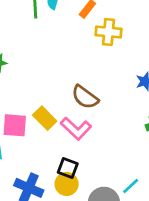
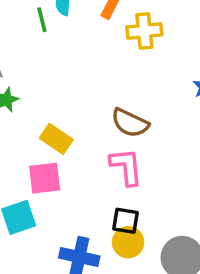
yellow rectangle: (45, 118) -> (56, 139), moved
pink L-shape: (76, 129) -> (126, 167), turned -128

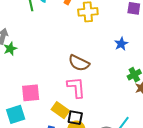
yellow rectangle: (56, 139) -> (60, 110), moved

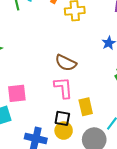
yellow rectangle: (60, 110) -> (86, 107), moved, turned 42

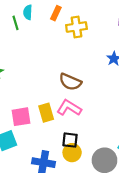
pink L-shape: (63, 88) -> (69, 108), turned -50
yellow rectangle: (86, 107) -> (46, 113), moved

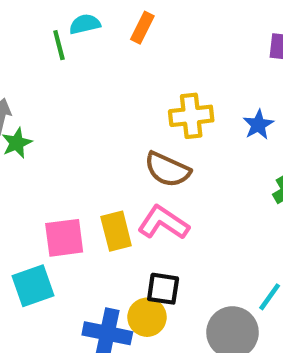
cyan semicircle: (28, 12) -> (85, 24), turned 72
yellow cross: (76, 27) -> (191, 116), moved
yellow circle: (72, 153) -> (147, 317), moved

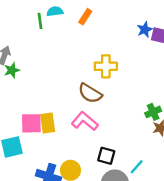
blue star: (258, 125) -> (145, 30), moved
yellow rectangle: (116, 231) -> (48, 123), moved
black square: (163, 289) -> (106, 156), moved

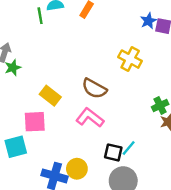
yellow cross: (106, 66) -> (130, 59), moved, turned 30
yellow rectangle: (48, 123) -> (50, 96), moved, turned -42
cyan line: (137, 167) -> (129, 148), moved

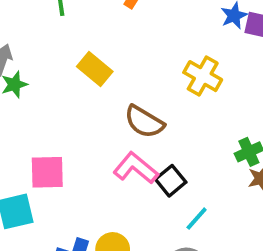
yellow rectangle: (50, 96) -> (95, 69), moved
black square: (113, 152) -> (171, 181), moved, turned 36

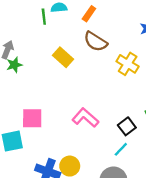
brown semicircle: (144, 122) -> (95, 42), moved
black square: (171, 181) -> (127, 126), moved

